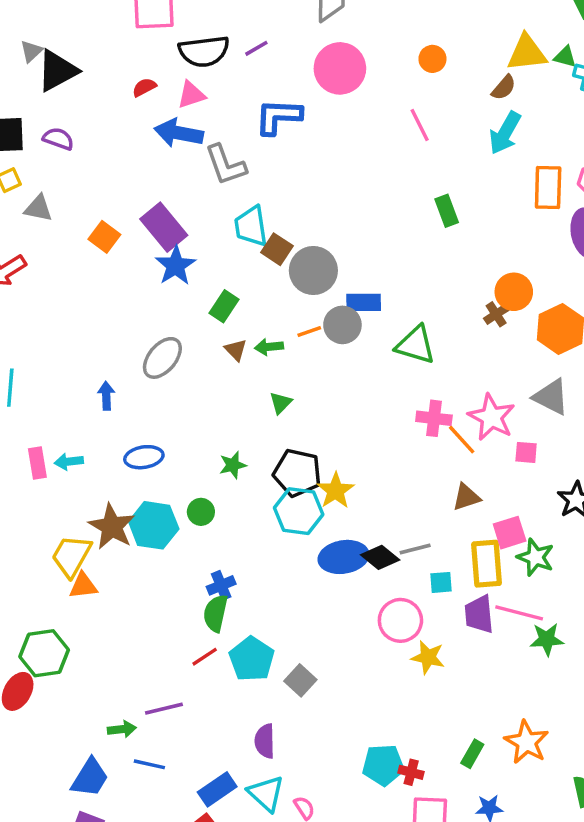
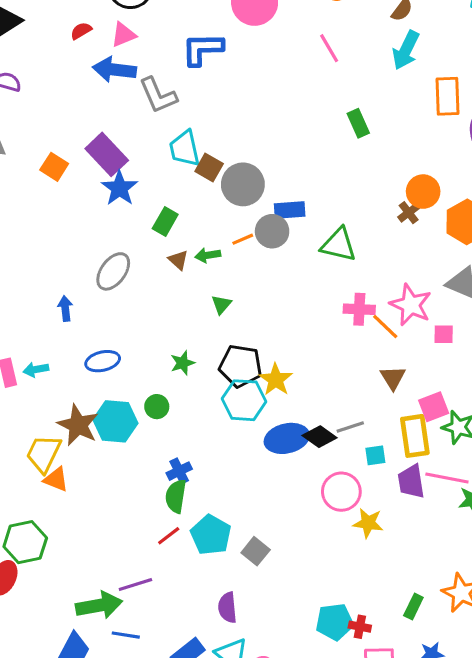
brown triangle: (466, 497) -> (393, 378), turned -40
orange triangle: (83, 586) -> (56, 479), turned 32
green arrow: (122, 729) -> (99, 605), size x1.8

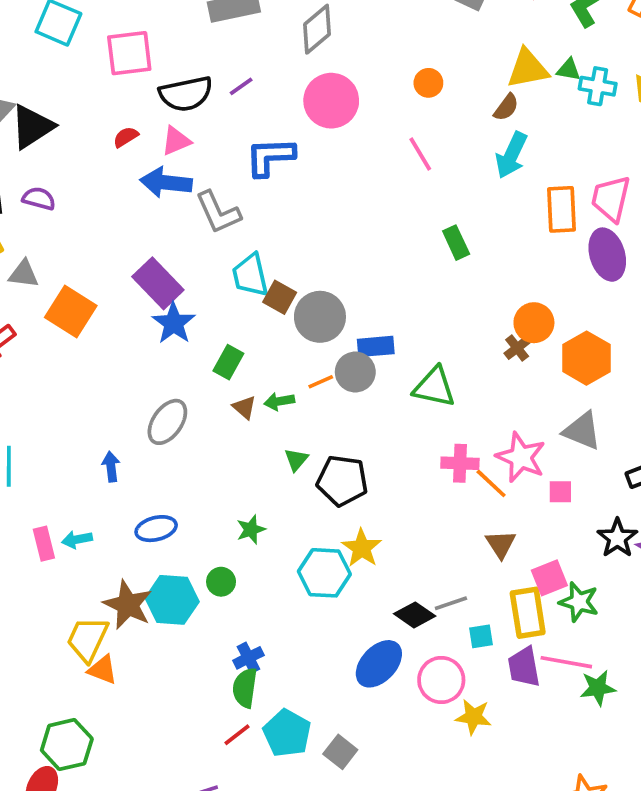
orange square: (54, 167) -> (71, 312), moved, size x1.5
black pentagon: (241, 366) -> (342, 481), moved
blue ellipse: (287, 438) -> (379, 664), moved, turned -33

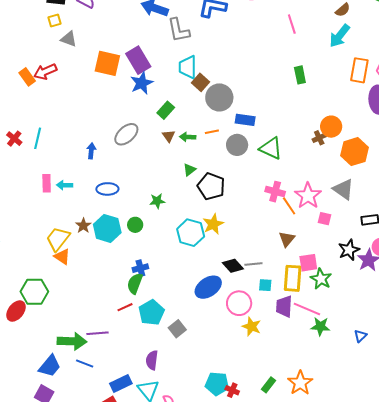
orange square: (71, 312) -> (107, 63), moved, turned -32
gray circle: (355, 372) -> (237, 145), moved
brown star: (128, 605) -> (83, 226), size x0.6

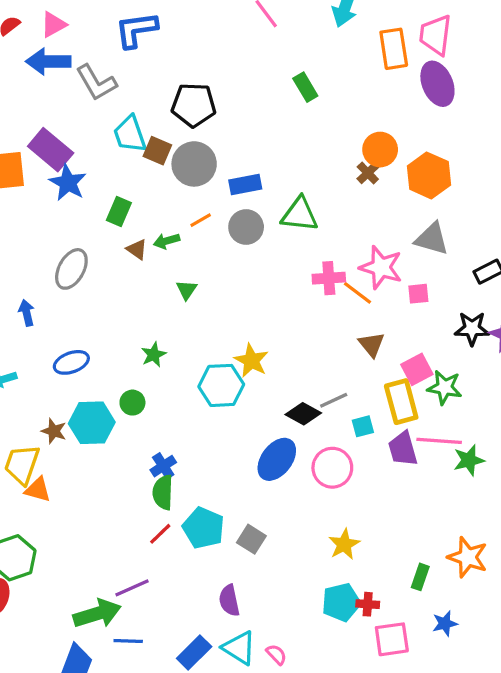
black pentagon: (211, 186) -> (194, 105), moved
black star: (349, 250) -> (472, 329), turned -30
yellow star: (252, 326) -> (344, 544), moved, turned -30

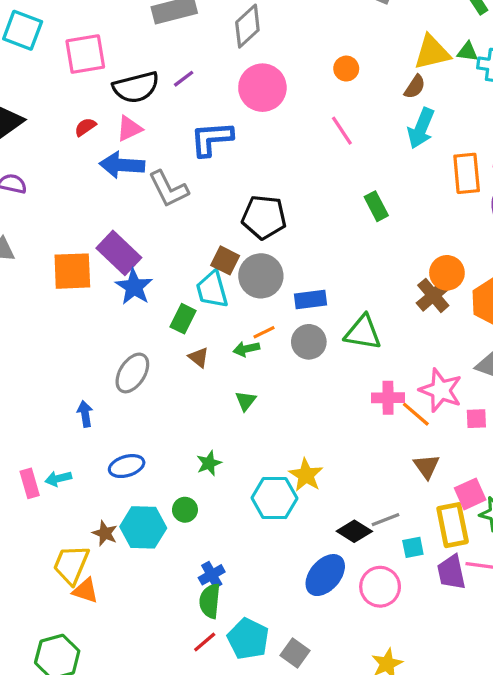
cyan trapezoid: (130, 134) -> (212, 289), moved
brown cross: (368, 173) -> (433, 295), size x1.5
green arrow: (167, 241) -> (246, 349), moved

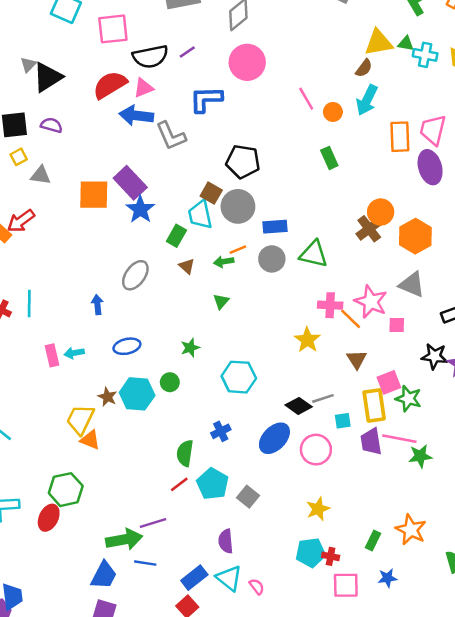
orange circle: (346, 69) -> (333, 112), moved
red semicircle: (85, 127) -> (110, 85), size x2.0
yellow star: (306, 475) -> (307, 340), moved
blue cross: (212, 575) -> (221, 431), moved

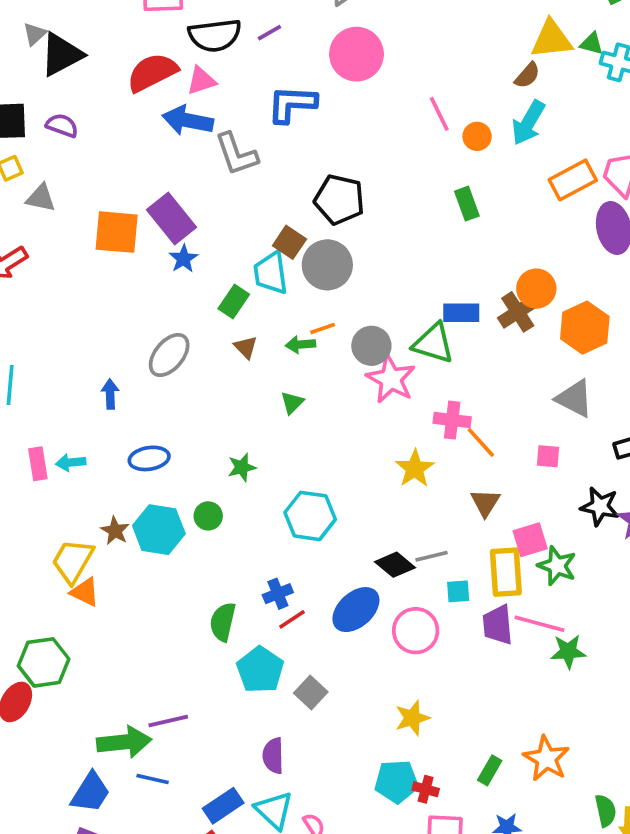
orange rectangle: (400, 137) -> (573, 180), turned 60
blue star: (140, 209) -> (184, 259), size x0.7
blue rectangle: (275, 227) -> (461, 313), moved
pink star: (371, 302) -> (391, 379), moved
red line: (179, 484) -> (292, 619), moved

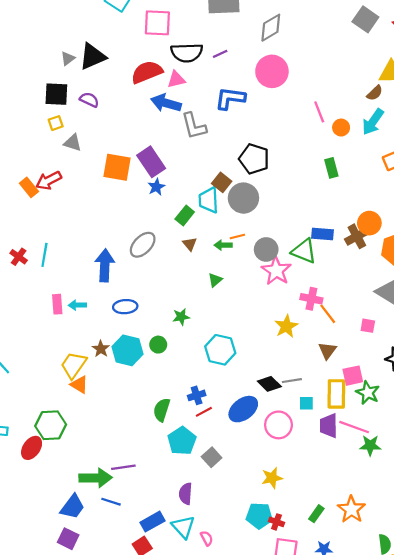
gray triangle: (35, 34) -> (68, 58), moved
blue arrow: (110, 394) -> (105, 265), size x1.8

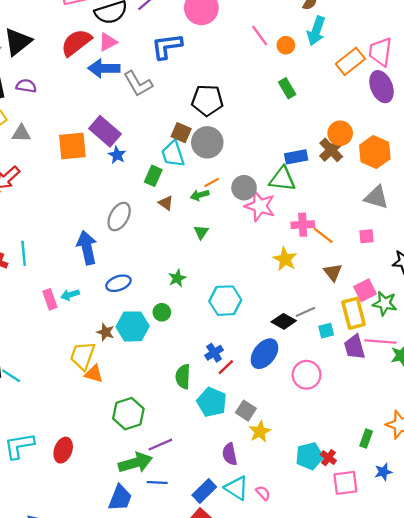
green hexagon: (51, 425) -> (128, 414), moved
pink circle: (278, 425) -> (307, 375), moved
yellow star: (272, 478) -> (260, 432), moved
red cross: (276, 522) -> (328, 458), turned 32

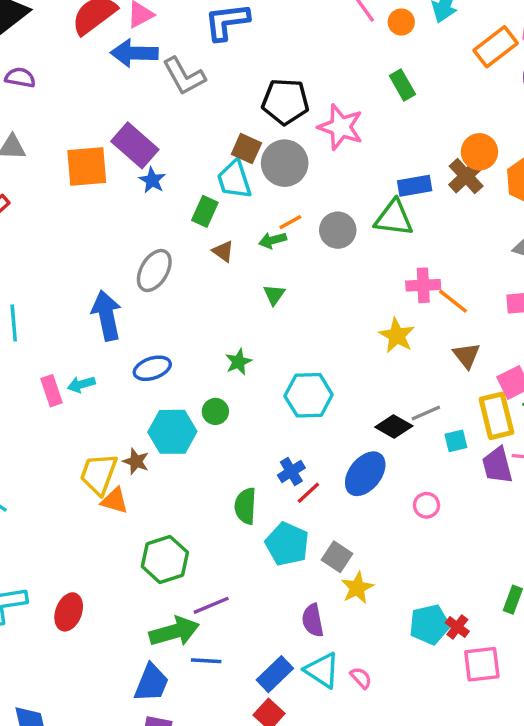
pink star: (260, 206) -> (341, 127), moved
brown star: (106, 332) -> (136, 461), moved
pink circle: (307, 375) -> (426, 505), size x0.6

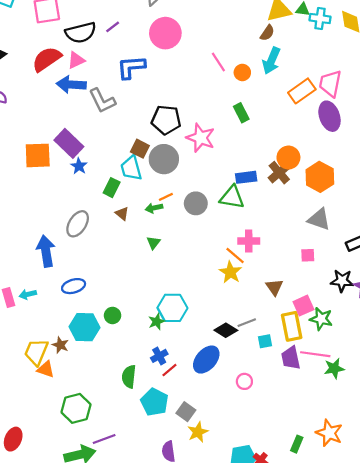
orange line: (453, 301) -> (235, 256), moved
green star: (238, 362) -> (157, 322), moved

